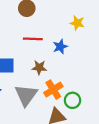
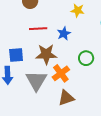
brown star: (39, 67) -> (46, 54), size x1.5
green circle: (73, 100) -> (86, 58), moved

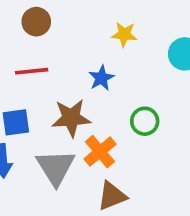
red line: (38, 29) -> (32, 71), moved

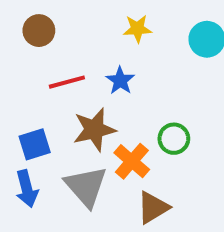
red line: (32, 71) -> (67, 82), moved
green circle: (145, 121) -> (174, 139), moved

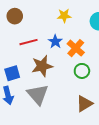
orange cross: (132, 161) -> (76, 48), moved
brown triangle: (153, 208) -> (84, 104), moved

